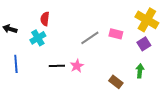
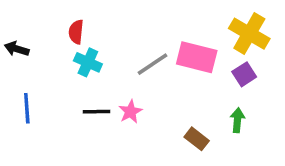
pink rectangle: (116, 34) -> (197, 57), size x1.6
cyan cross: (38, 38) -> (88, 62), moved, turned -35

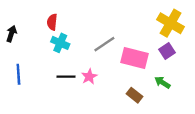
black arrow: (17, 49) -> (11, 34), turned 91
pink rectangle: (197, 57) -> (135, 58), moved
green arrow: (237, 120) -> (162, 82), turned -63

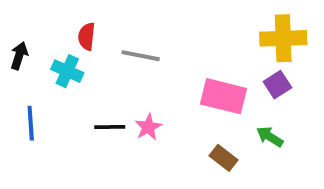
yellow cross: (171, 23) -> (283, 38), turned -32
cyan cross: (60, 43) -> (67, 71), moved
gray line: (104, 44) -> (141, 56), moved, turned 45

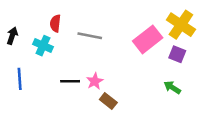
yellow cross: (283, 38) -> (181, 25), turned 36
purple square: (277, 85) -> (177, 54), turned -35
pink rectangle: (223, 96) -> (148, 39), moved, turned -52
brown rectangle: (223, 158) -> (108, 101), moved

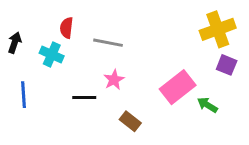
yellow cross: (181, 25) -> (218, 29), turned 36
pink rectangle: (148, 39) -> (178, 87), moved
purple square: (177, 54) -> (227, 65), moved
pink star: (95, 81) -> (114, 80), moved

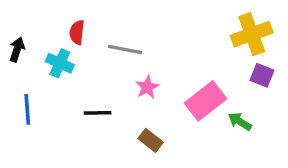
pink star: (114, 80) -> (147, 87), moved

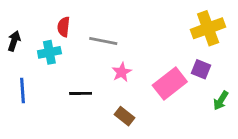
cyan cross: (60, 63) -> (49, 52), turned -35
purple square: (262, 75) -> (201, 69), moved
green arrow: (240, 121) -> (221, 100), moved, turned -90

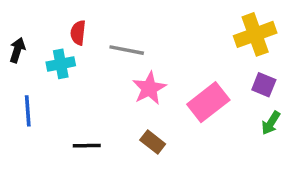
purple square: (201, 69) -> (264, 85), moved
pink star: (122, 72) -> (149, 88), size x1.4
black line: (81, 93) -> (87, 146), moved

